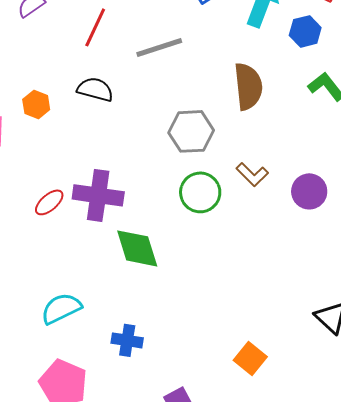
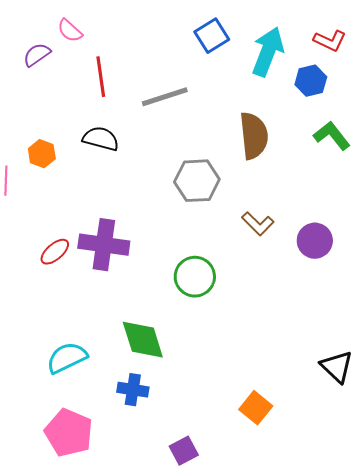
red line: (95, 27) -> (101, 77), turned -33
green circle: (200, 192) -> (195, 277), moved
green diamond: (137, 248) -> (143, 340), moved

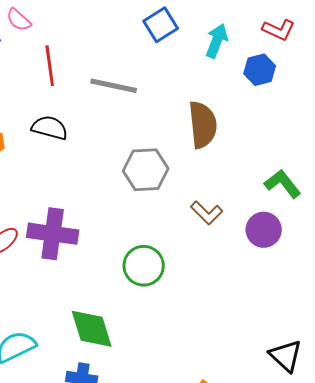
cyan arrow: (268, 52) -> (217, 41), size x0.7
gray line: (165, 97) -> (114, 86), turned 30
green L-shape: (332, 136) -> (283, 184), moved

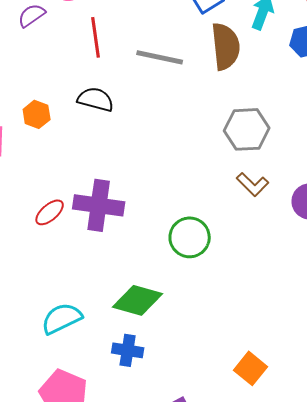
brown semicircle: (203, 125) -> (226, 46), moved
gray hexagon: (146, 170) -> (247, 129), moved
green diamond: (92, 329) -> (138, 300), turned -57

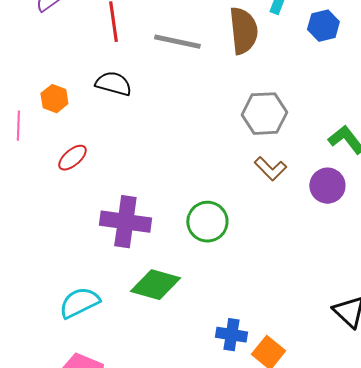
purple cross: (99, 205) -> (125, 222), moved
red ellipse: (50, 212) -> (72, 158), moved
blue cross: (128, 350) -> (231, 335), moved

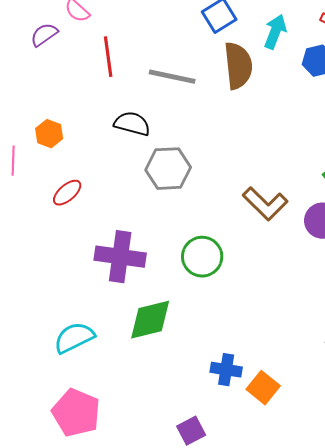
black semicircle: (113, 84) -> (132, 124), moved
gray hexagon: (264, 114) -> (168, 169), moved
brown L-shape: (270, 169) -> (265, 204), size x1.4
green diamond: (155, 285) -> (150, 320), turned -30

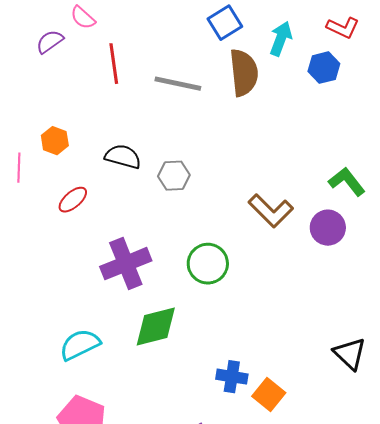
black semicircle: (132, 124) -> (123, 157), moved
gray hexagon: (168, 169) -> (174, 176), size x0.7
purple cross: (120, 257) -> (126, 264), turned -30

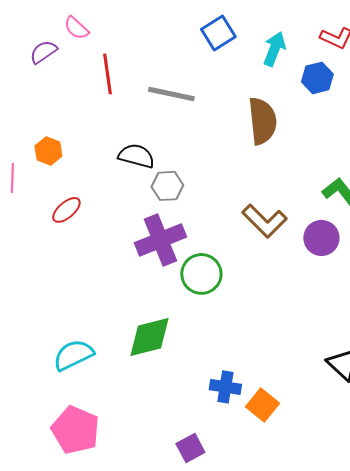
brown semicircle: (244, 73) -> (262, 121), moved
black semicircle: (123, 157) -> (136, 156), moved
purple cross: (126, 264) -> (160, 240), moved

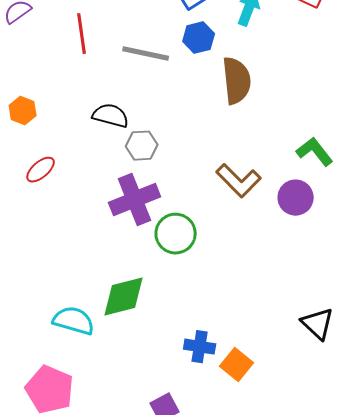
blue hexagon: (317, 78) -> (199, 38), moved
cyan semicircle: (73, 355) -> (74, 321), moved, turned 42

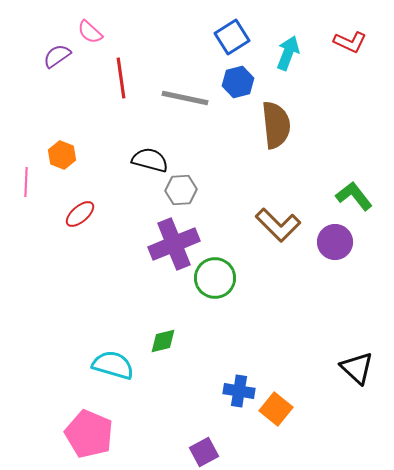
green diamond: (124, 297) -> (163, 341), size x0.6

